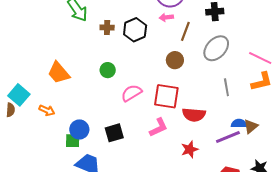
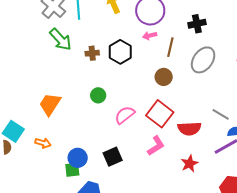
orange trapezoid: (59, 73) -> (50, 104), turned 80
gray line: (226, 87) -> (221, 114), moved, turned -42
red square: (166, 96) -> (160, 114), turned 36

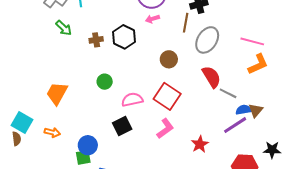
green arrow: (61, 39) -> (64, 28), size x0.7
brown line: (170, 47) -> (186, 23), moved
pink semicircle: (125, 115) -> (132, 100), turned 30
red semicircle: (189, 129) -> (211, 77), moved, turned -115
black square: (113, 157) -> (122, 126), moved

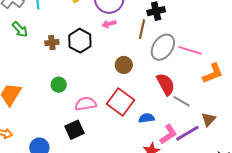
pink line: (252, 41) -> (190, 50), moved
blue semicircle: (244, 110) -> (147, 118), moved
pink L-shape: (165, 128) -> (168, 134), moved

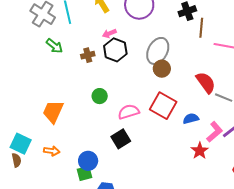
pink arrow: (109, 24) -> (109, 33), moved
brown line: (142, 29) -> (201, 28), moved
gray ellipse: (163, 47) -> (158, 51), moved

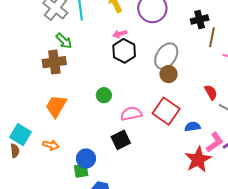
brown cross: (88, 55) -> (54, 62), moved, size x1.6
red semicircle: (206, 83) -> (211, 92), size x0.7
red star: (200, 151) -> (198, 160), size x1.5

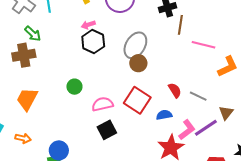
red semicircle: (211, 92) -> (175, 90), moved
black square: (121, 140) -> (107, 130), moved

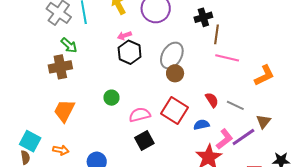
pink line: (203, 45) -> (227, 58), moved

